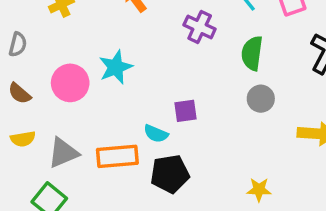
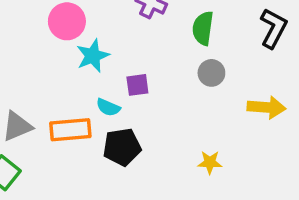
cyan star: (116, 67) -> (93, 56), moved
pink circle: (70, 83) -> (67, 21), moved

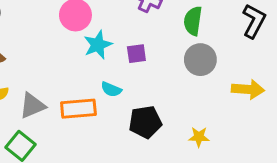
gray circle: (211, 73) -> (200, 60), size x1.4
purple square: (137, 85) -> (136, 54), moved
black pentagon: (122, 147) -> (145, 122), moved

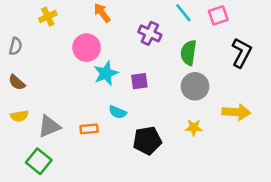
orange rectangle: (78, 109) -> (89, 129), size x0.6
yellow star: (199, 137) -> (194, 128), moved

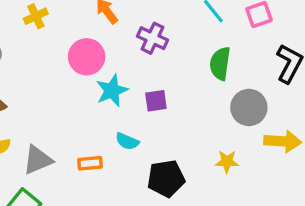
purple cross: (150, 33) -> (153, 38), moved
gray circle: (195, 86) -> (249, 107), moved

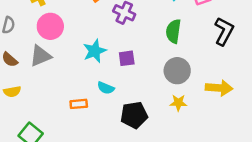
pink circle: (87, 57) -> (50, 26), moved
gray circle: (249, 107) -> (177, 71), moved
gray triangle: (38, 160) -> (40, 56), moved

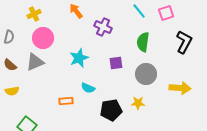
purple square: (127, 58) -> (116, 63), moved
yellow star: (178, 103) -> (138, 103), moved

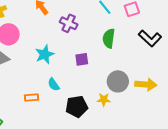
black L-shape: (184, 42) -> (150, 38), turned 105
gray circle: (146, 74) -> (118, 81), moved
cyan semicircle: (88, 88) -> (54, 84), turned 32

